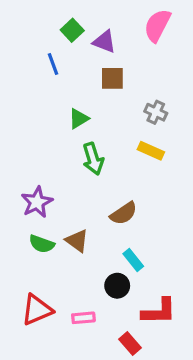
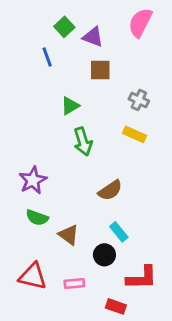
brown triangle: (77, 241) -> (69, 235), moved
red triangle: (37, 310) -> (33, 276), turned 36
red rectangle: (130, 344) -> (116, 306), turned -30

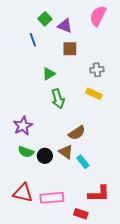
gray cross: (139, 100) -> (97, 70), turned -32
brown triangle: (69, 235) -> (66, 152), moved
black circle: (104, 255) -> (45, 156), moved
pink rectangle: (74, 284) -> (52, 198), size x1.6

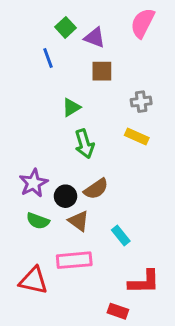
brown semicircle: (77, 133) -> (96, 189), moved
brown triangle: (66, 152) -> (79, 221), moved
black circle: (45, 156) -> (65, 196), moved
pink rectangle: (52, 198) -> (74, 260), moved

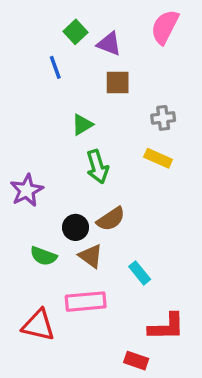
purple star: (33, 183) -> (27, 190), moved

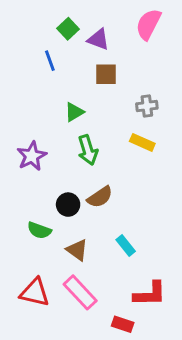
purple star: (27, 190) -> (32, 156), moved
brown triangle: (91, 256) -> (77, 250), moved
pink rectangle: (86, 302) -> (80, 292), moved, turned 52

